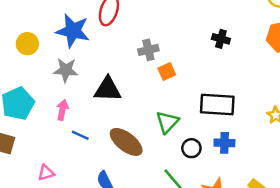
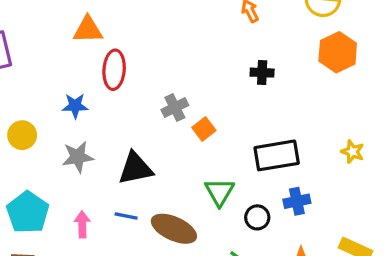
blue star: (73, 31) -> (75, 106), size x0.6
pink arrow: (62, 110) -> (82, 224), moved
blue line: (80, 135) -> (126, 216), moved

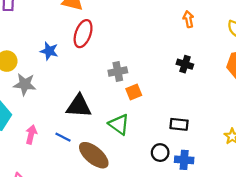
black rectangle: (277, 155) -> (179, 124), size x0.6
gray star: (78, 157) -> (25, 84), moved
green triangle: (219, 192) -> (119, 124), moved, turned -40
black circle: (257, 217) -> (160, 153), moved

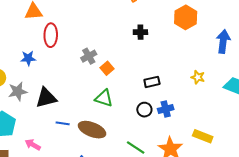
black triangle: (79, 106) -> (46, 98), moved
pink arrow: (31, 134) -> (33, 145), moved, turned -56

